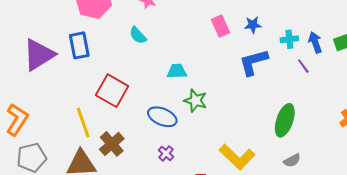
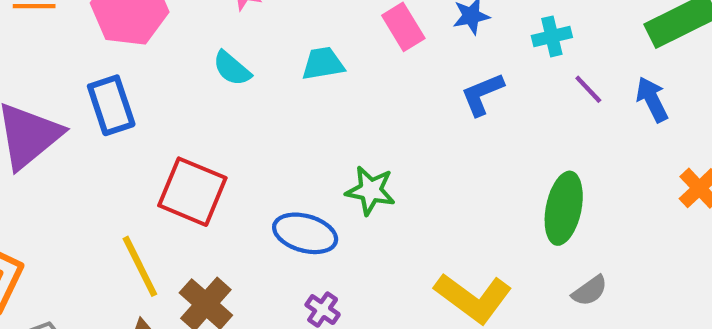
blue arrow: (315, 42) -> (652, 99), moved
blue L-shape: (253, 62) -> (482, 94), size x0.7
cyan trapezoid: (177, 71) -> (323, 64), moved

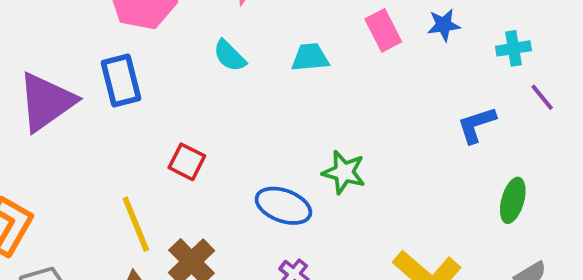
blue L-shape: (482, 94) -> (476, 125), moved
red square: (192, 192) -> (187, 162), size x0.6
green ellipse: (564, 208) -> (513, 200), size x0.7

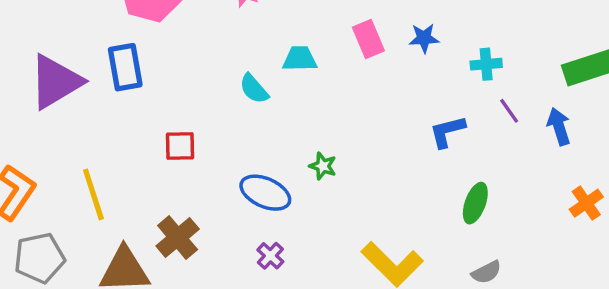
cyan semicircle: (230, 56) -> (254, 89), moved
red square: (187, 162) -> (180, 146), turned -32
green star: (344, 172) -> (323, 166), size x0.7
yellow line: (136, 224) -> (93, 194), moved

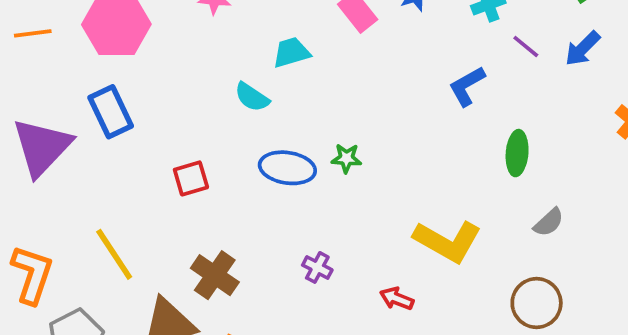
blue arrow: (559, 126) -> (583, 49), turned -102
blue ellipse: (265, 193) -> (287, 168), moved

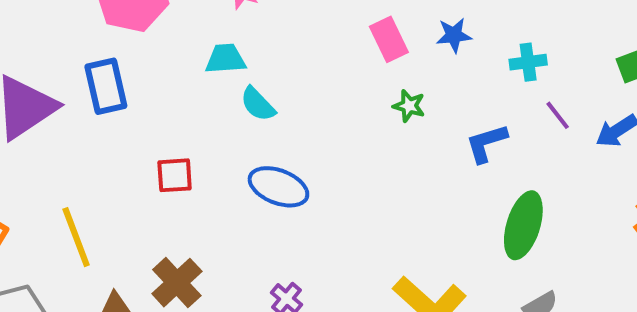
cyan trapezoid: (291, 52) -> (226, 59), moved
green ellipse: (517, 153) -> (523, 225), size x1.4
green star: (346, 158) -> (409, 106), moved

